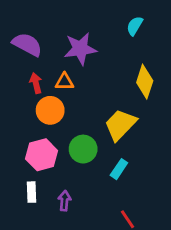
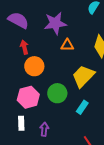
orange triangle: (64, 82) -> (67, 45), moved

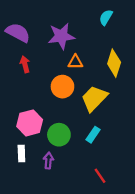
orange circle: (34, 66) -> (62, 87), moved
green circle: (57, 93) -> (59, 135), moved

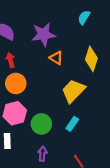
orange triangle: (75, 62) -> (56, 58), turned 32
orange circle: (62, 87) -> (16, 83), moved
purple arrow: (48, 161) -> (42, 154), moved

